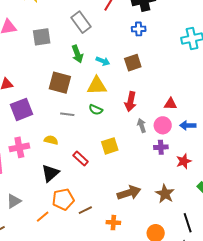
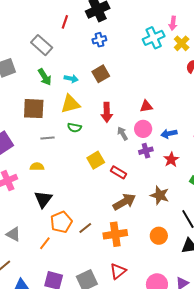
blue arrow: (188, 125) -> (169, 134), moved
red rectangle: (81, 159) -> (118, 172), moved
gray triangle: (14, 201) -> (13, 234), turned -49
orange cross: (113, 223) -> (115, 234), size x1.6

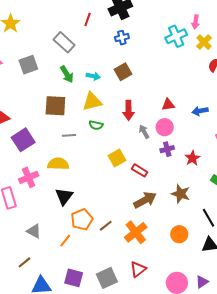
blue arrow: (169, 134) -> (200, 111), moved
yellow semicircle: (37, 167) -> (58, 164), size x1.5
orange cross: (115, 234) -> (136, 232), turned -30

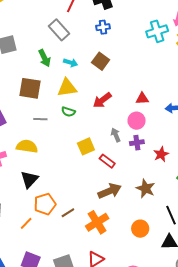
gray rectangle: (64, 42) -> (59, 30), moved
brown square: (123, 72) -> (101, 61), turned -30
red arrow: (128, 110) -> (102, 100), turned 48
gray arrow: (144, 132) -> (116, 135), moved

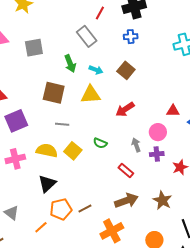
red triangle: (142, 99) -> (173, 111), moved
green semicircle: (68, 112) -> (100, 143), moved
yellow square: (86, 146) -> (73, 151), moved, turned -30
brown line: (68, 213) -> (85, 208), moved

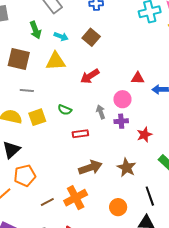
yellow square: (73, 151) -> (37, 117), turned 30
red rectangle: (126, 171) -> (80, 134), moved, turned -49
brown line: (85, 208) -> (47, 202), moved

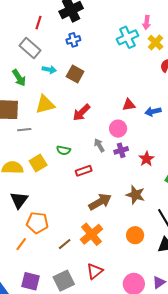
cyan arrow: (61, 36) -> (49, 70), moved
gray line: (27, 91) -> (24, 130), moved
orange pentagon: (25, 176) -> (37, 223), turned 30

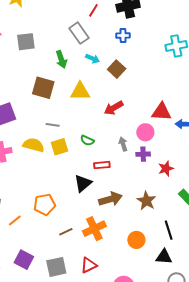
red triangle: (129, 105) -> (162, 112), size x1.5
gray line: (24, 130) -> (53, 125), moved
black triangle: (19, 200) -> (83, 183), moved
orange pentagon: (37, 223) -> (45, 204), turned -30
orange line: (21, 244) -> (15, 221), moved

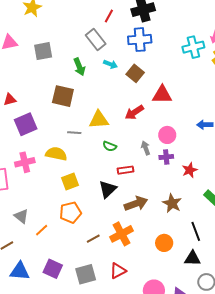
blue cross: (123, 36) -> (140, 40), size x1.6
yellow triangle: (80, 91) -> (99, 120), moved
red triangle: (162, 112) -> (162, 95), moved
yellow square: (59, 147) -> (70, 181), moved

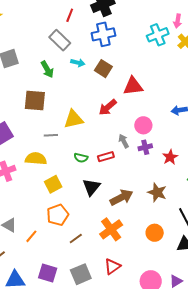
green semicircle: (110, 146) -> (81, 158), moved
red rectangle: (126, 170) -> (106, 157), moved
brown line: (93, 239) -> (76, 238), moved

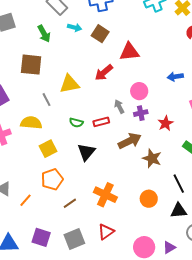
gray line: (51, 135) -> (47, 100), turned 64
brown arrow: (121, 197) -> (130, 141), moved
orange cross: (111, 229) -> (105, 195), turned -30

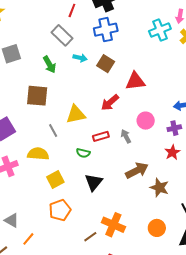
purple cross: (141, 113) -> (174, 128), moved
red rectangle: (101, 122) -> (101, 136), moved
orange line: (26, 200) -> (28, 239), moved
brown line: (70, 203) -> (90, 237), moved

